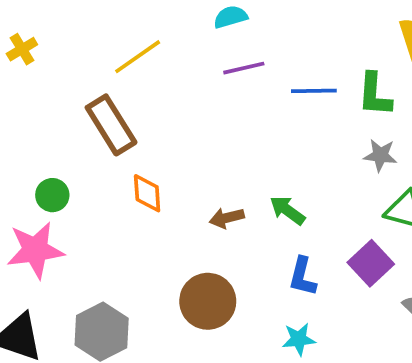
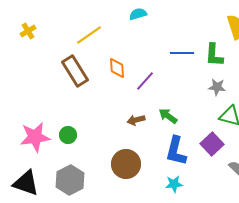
purple line: (244, 68) -> (145, 81), moved, turned -35
orange diamond: (147, 193) -> (117, 68), moved
green circle: (52, 195) -> (68, 135), moved
blue L-shape: (303, 277) -> (176, 151), size x1.4

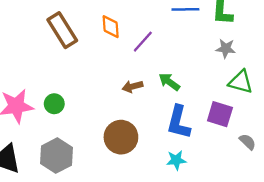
purple square: (212, 144) -> (220, 114), turned -30

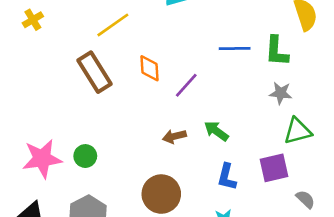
green triangle: (241, 82) -> (298, 131), turned -30
purple square: (220, 114) -> (274, 168), turned -30
blue L-shape: (179, 122) -> (227, 177), size x0.7

